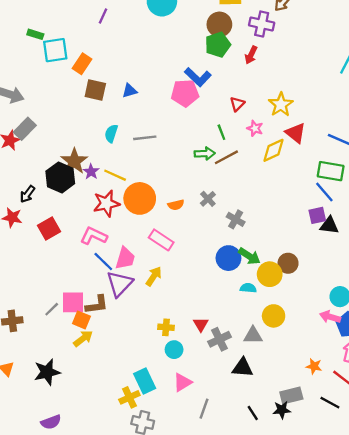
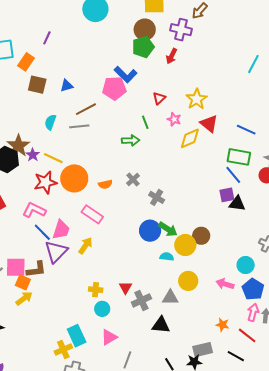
purple line: (103, 16) -> (47, 38), moved
brown line: (226, 157) -> (86, 109), moved
pink arrow: (330, 317) -> (225, 284), moved

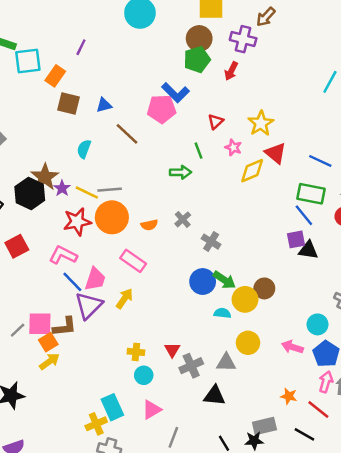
brown line: (86, 109) -> (127, 134), turned 70
gray line: (79, 126) -> (110, 190), moved
orange square: (23, 282) -> (48, 342), turned 35

